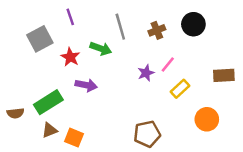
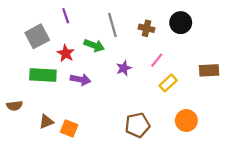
brown cross: (157, 30) -> (147, 28), turned 35
purple star: (146, 73) -> (124, 68), moved
green rectangle: (48, 102) -> (43, 75), moved, turned 35
orange circle: (207, 119) -> (186, 121), moved

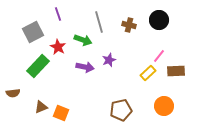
pink line: (157, 60) -> (159, 56), moved
brown rectangle: (209, 70) -> (176, 71), moved
green rectangle: (43, 75) -> (38, 66), turned -50
purple arrow: (80, 80) -> (85, 67), moved

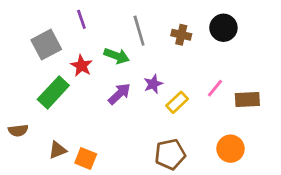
pink line: (159, 56) -> (215, 88), moved
purple arrow: (85, 67) -> (119, 94), turned -54
yellow rectangle: (148, 73) -> (177, 102), moved

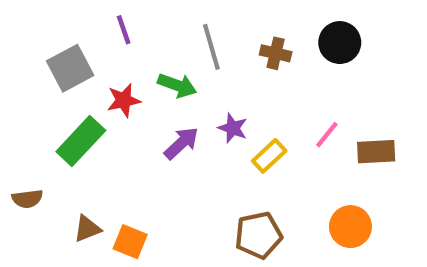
red star: (81, 66) -> (124, 100), turned 30
purple star: (153, 84) -> (233, 128), turned -30

